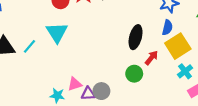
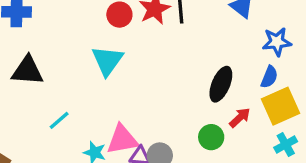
cyan line: (30, 46) -> (59, 120), moved
pink triangle: (75, 84) -> (122, 139), size x1.5

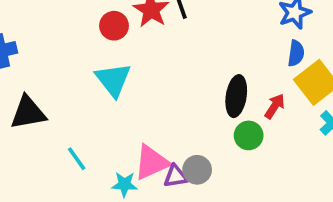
black ellipse: (221, 84) -> (236, 96), moved
cyan line: (59, 120) -> (77, 159), turned -70

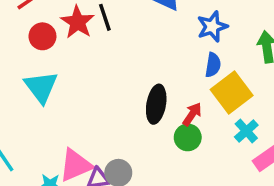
green circle: (249, 135) -> (188, 137), moved

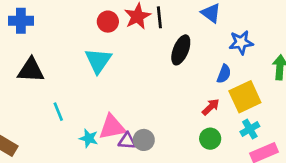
blue semicircle: (213, 65) -> (224, 74), moved
black ellipse: (156, 104) -> (181, 50), moved
green circle: (188, 137) -> (210, 139), moved

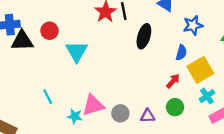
red circle: (108, 22) -> (50, 31), moved
black triangle: (31, 70) -> (22, 41), moved
purple triangle: (127, 141) -> (148, 116), moved

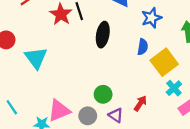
red arrow: (173, 81) -> (140, 103), moved
green circle: (175, 107) -> (103, 94), moved
purple triangle: (148, 116) -> (116, 115), turned 42

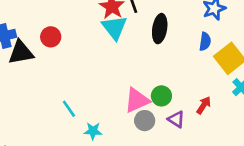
cyan triangle: (36, 58) -> (114, 28), moved
cyan line: (12, 107) -> (69, 109), moved
pink triangle: (59, 111) -> (137, 100), moved

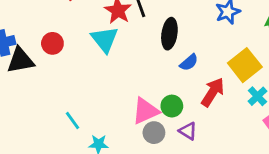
cyan triangle: (114, 28) -> (105, 39), moved
blue semicircle: (205, 41) -> (189, 62), moved, turned 42
red arrow: (204, 105) -> (213, 92), moved, size x1.5

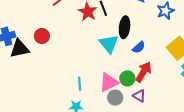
cyan triangle: (105, 39) -> (109, 44), moved
red arrow: (213, 92) -> (144, 72), moved
cyan line: (73, 121) -> (80, 84), moved, turned 32

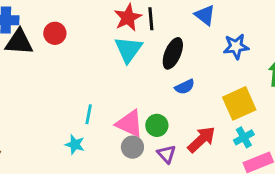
cyan triangle: (109, 44) -> (128, 49), moved
red arrow: (144, 72) -> (202, 139), moved
pink triangle: (109, 82) -> (130, 124), turned 35

